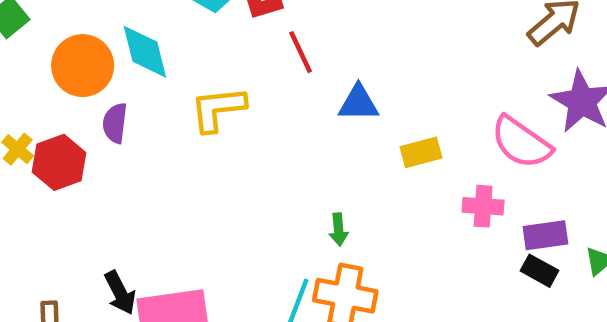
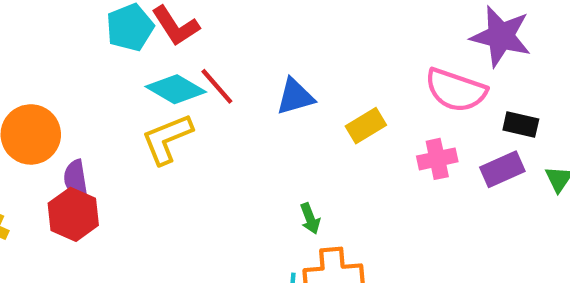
cyan diamond: (145, 52) -> (176, 89), moved, turned -30
red line: (301, 52) -> (217, 86), moved
red hexagon: (59, 162) -> (73, 214), moved
black rectangle: (540, 271) -> (521, 125), moved

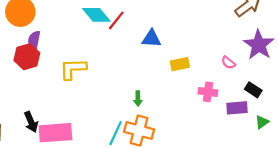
red line: (217, 86) -> (116, 20), turned 60
pink semicircle: (456, 90) -> (228, 63), size x0.5
yellow L-shape: (167, 139) -> (73, 69), moved

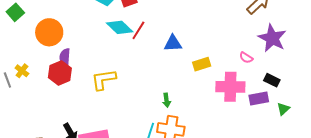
pink cross: (208, 92) -> (230, 87), size x1.6

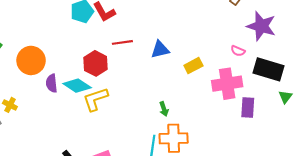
cyan diamond: (120, 27) -> (77, 86), moved
red line: (138, 30) -> (122, 42), turned 60
red hexagon: (60, 73) -> (95, 63), moved
black rectangle: (272, 80) -> (268, 69), size x1.8
purple rectangle: (259, 98) -> (248, 108), moved, turned -66

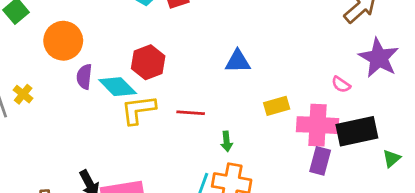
red line: (122, 42) -> (191, 113), moved
yellow rectangle: (193, 66) -> (277, 106), moved
black rectangle: (268, 69) -> (357, 131), moved, turned -40
purple rectangle: (248, 108) -> (320, 161), moved

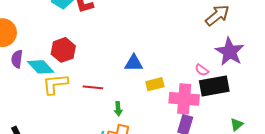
blue triangle: (238, 61) -> (134, 63), moved
black rectangle: (357, 131) -> (214, 86), moved

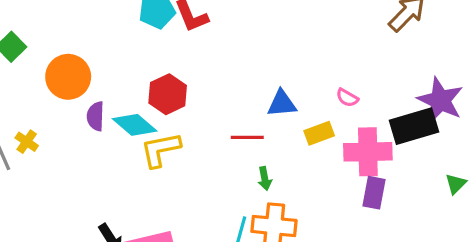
purple star: (230, 52) -> (440, 100), moved
pink semicircle: (202, 70) -> (347, 98), moved
red line: (93, 87) -> (247, 137), moved

